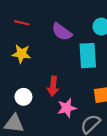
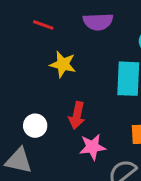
purple semicircle: (62, 32) -> (98, 22), moved, turned -45
yellow star: (21, 54) -> (63, 64), moved

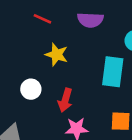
white circle: (35, 126) -> (31, 89), moved

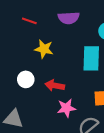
red arrow: (65, 100) -> (55, 86), turned 90

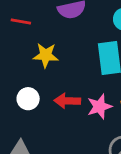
pink star: (66, 108) -> (99, 107), moved

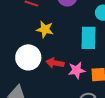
white circle: (28, 99) -> (28, 57), size x1.6

